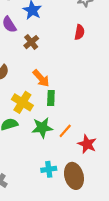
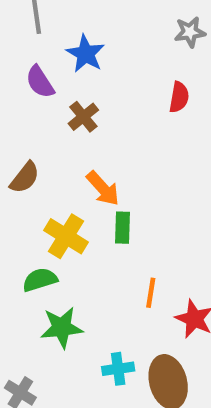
green star: (42, 128) -> (62, 328), moved
orange line: (65, 131) -> (151, 293), turned -32

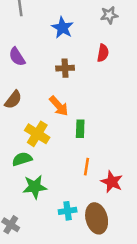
blue star: (86, 54) -> (63, 28), moved
purple semicircle: (40, 82) -> (17, 57), moved
brown cross: (83, 117) -> (65, 68), moved, turned 36
green rectangle: (122, 228) -> (80, 129), moved

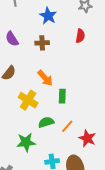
brown cross: (65, 68) -> (42, 43), moved
green semicircle: (22, 159) -> (46, 122), moved
orange line: (86, 167) -> (67, 126), turned 32

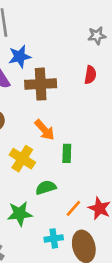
blue star: (48, 16) -> (20, 57), moved, turned 30
brown cross: (42, 43) -> (41, 84), size x1.6
orange line: (67, 126) -> (73, 208), moved

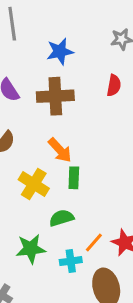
blue star: (20, 57) -> (60, 51), moved
green rectangle: (67, 153) -> (74, 178), moved
cyan cross: (54, 238) -> (71, 261), moved

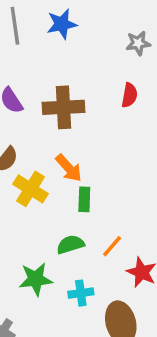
blue star: (60, 51) -> (62, 24), moved
yellow cross: (34, 184) -> (31, 189), moved
orange line: (94, 243) -> (112, 246), moved

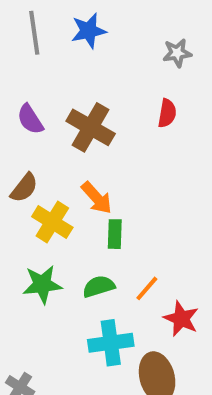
brown cross: (63, 107) -> (91, 127), turned 33
green star: (36, 279) -> (42, 284), moved
cyan cross: (81, 293) -> (111, 343), size x1.5

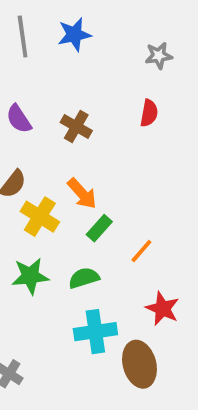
brown cross: (91, 127) -> (76, 127), size x0.7
green rectangle: (115, 234) -> (99, 228), turned 40
orange line: (147, 288) -> (141, 251), moved

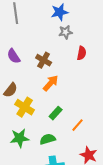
blue star: (74, 35) -> (60, 12), moved
gray star: (159, 56) -> (66, 32), moved
orange arrow: (82, 194) -> (51, 83), moved, turned -96

